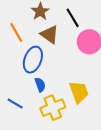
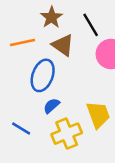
orange line: (16, 32) -> (22, 43), turned -72
blue semicircle: (40, 85) -> (51, 106), turned -112

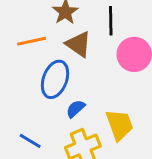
black line: (91, 25) -> (111, 21), turned 30
blue semicircle: (51, 106) -> (76, 109), moved

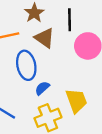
blue ellipse: (55, 79) -> (26, 65), turned -32

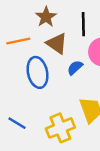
blue semicircle: (42, 88) -> (75, 68), moved

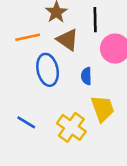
blue semicircle: (75, 68) -> (86, 76), moved, turned -49
yellow cross: (60, 128) -> (71, 127), turned -32

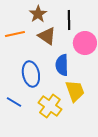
blue ellipse: (48, 70) -> (31, 74), moved
blue semicircle: (86, 76) -> (62, 65), size x1.5

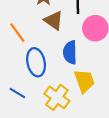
orange line: (15, 34) -> (17, 33), moved, turned 66

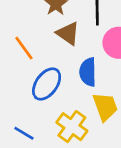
blue ellipse: (36, 62) -> (47, 84), turned 48
blue line: (17, 93) -> (24, 133), moved

